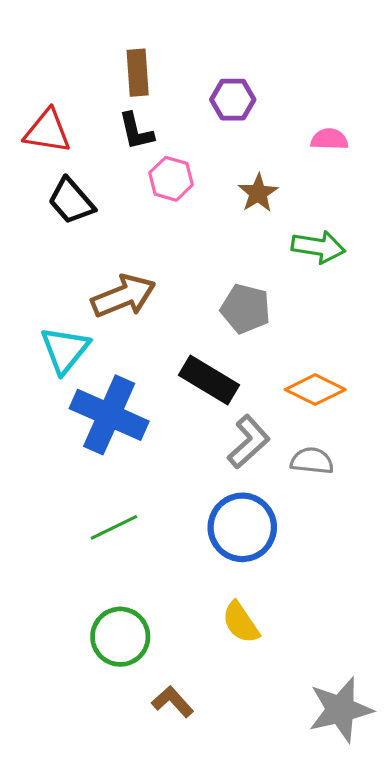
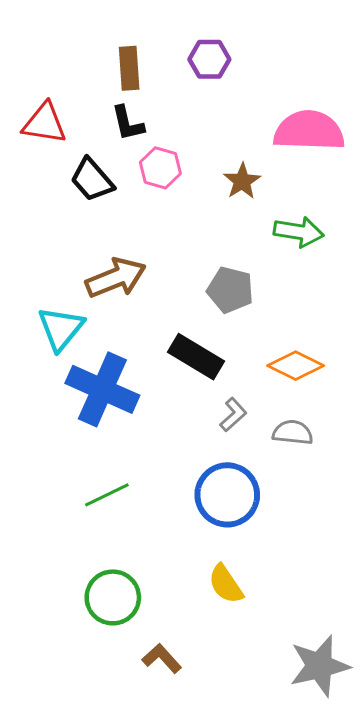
purple hexagon: (233, 100) -> (209, 59), moved
pink semicircle: (329, 139) -> (309, 131), size x2.0
black trapezoid: (71, 201) -> (92, 180), moved
gray L-shape: (249, 442) -> (233, 415), size x0.7

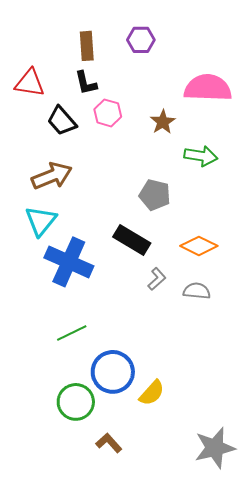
brown arrow: (116, 278) -> (52, 176), moved
blue circle: (227, 495) -> (113, 372), moved
yellow semicircle: (226, 584) -> (152, 393), turned -104

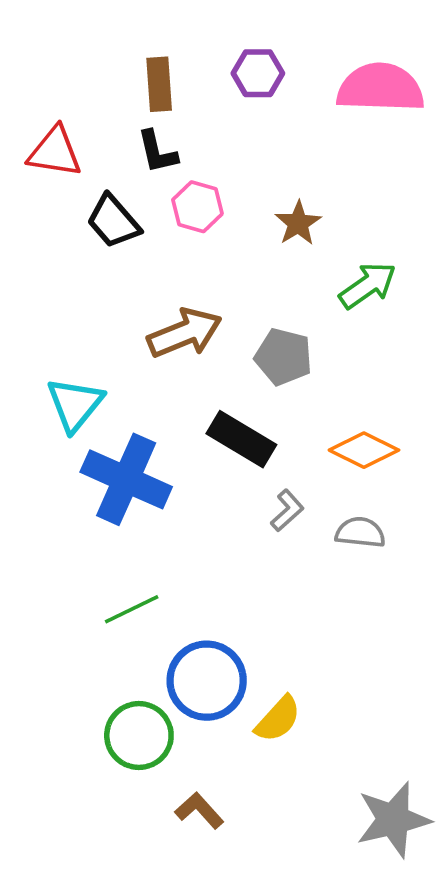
pink semicircle: (208, 88) -> (380, 88), moved
green arrow: (201, 156) -> (368, 285), turned -44
brown arrow: (52, 176) -> (185, 333), moved

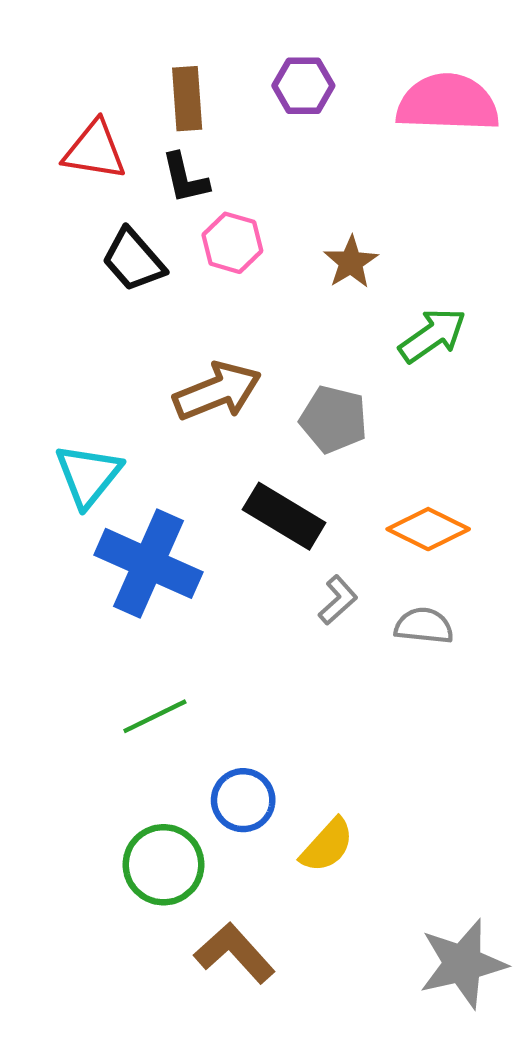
red triangle: (55, 152) -> (95, 150), moved
blue circle: (207, 681) -> (243, 800), size x0.7
brown L-shape: (199, 811) -> (235, 953), size x1.4

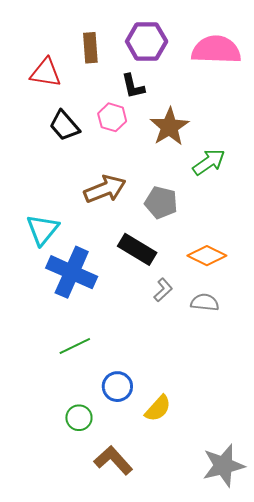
purple hexagon: (303, 86) -> (147, 41), size x1.4
black L-shape: (185, 178) -> (133, 86), moved
brown star: (351, 262) -> (169, 127), size x1.5
green circle: (164, 865) -> (79, 418), size x0.7

